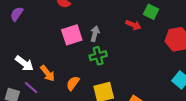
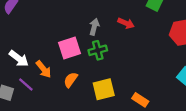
red arrow: (133, 25) -> (126, 23), moved
pink square: (72, 35) -> (69, 48), moved

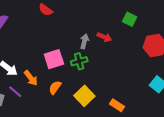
gray arrow: (94, 27) -> (84, 41), moved
yellow square: (104, 89) -> (84, 96), turned -30

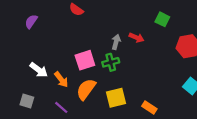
orange semicircle: (55, 87) -> (86, 89), size x1.5
purple line: (15, 92) -> (61, 107), moved
yellow square: (84, 96) -> (116, 98), turned 30

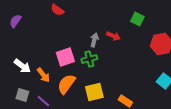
gray square: (27, 101) -> (22, 95), moved

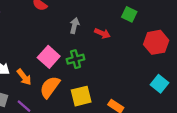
gray arrow: (94, 40) -> (74, 26), moved
pink square: (65, 57) -> (49, 57), turned -30

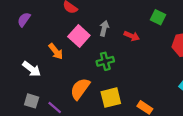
pink square: (49, 57) -> (79, 36), moved
orange arrow: (24, 77) -> (56, 51), moved

